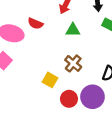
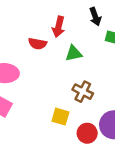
red semicircle: (35, 23) -> (38, 44), moved

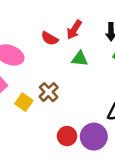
brown cross: (83, 92) -> (49, 92), moved
yellow square: (60, 117) -> (24, 102), moved

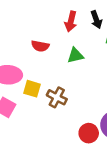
red arrow: (74, 30) -> (71, 21), moved
yellow square: (24, 102) -> (32, 89), moved

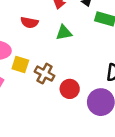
red circle: (89, 133) -> (70, 89), moved

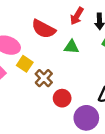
red semicircle: (29, 22) -> (44, 29), size x1.5

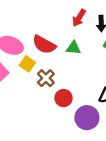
red semicircle: (44, 29) -> (44, 45), moved

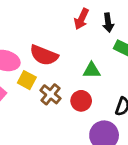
green triangle: (73, 48) -> (92, 70), moved
red circle: (64, 98) -> (81, 101), moved

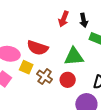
green triangle: (92, 70) -> (74, 57), size x1.5

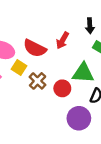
red arrow: (64, 19) -> (62, 40), moved
green triangle: (74, 57) -> (83, 73), moved

